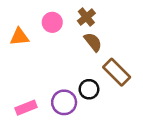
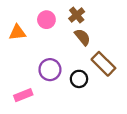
purple circle: (64, 102) -> (50, 70), moved

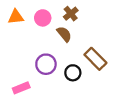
orange triangle: (17, 32) -> (16, 17), moved
brown semicircle: (82, 37) -> (64, 34), moved

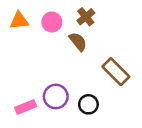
purple circle: (46, 64) -> (56, 96), moved
black circle: (73, 73) -> (88, 104), moved

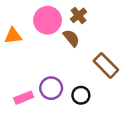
orange triangle: (19, 21) -> (13, 36), moved
pink circle: (52, 22) -> (48, 20), size x1.5

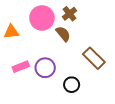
purple circle: (51, 88) -> (45, 68), moved
pink rectangle: (24, 98) -> (21, 67), moved

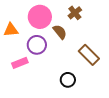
brown cross: (69, 14) -> (75, 13), moved
purple circle: (45, 68) -> (37, 45), moved

